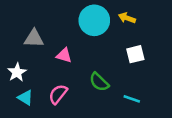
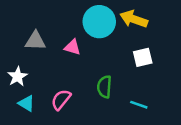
yellow arrow: (127, 18) -> (134, 19), size x1.5
pink triangle: (64, 55) -> (72, 47), moved
green semicircle: (99, 82) -> (104, 87), turned 50

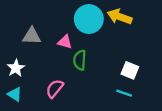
white square: (143, 57) -> (130, 70), moved, turned 36
green semicircle: (104, 87) -> (80, 60), moved
cyan triangle: (26, 103) -> (15, 94), moved

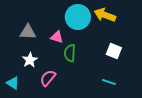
white star: (16, 68) -> (30, 60), moved
white square: (130, 70) -> (114, 51), moved

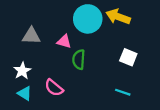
white star: (30, 60) -> (22, 71), moved
pink semicircle: (48, 78) -> (54, 88), turned -90
cyan triangle: (13, 83) -> (25, 93), moved

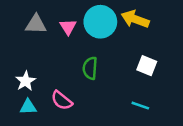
gray triangle: (31, 36) -> (36, 24), moved
pink triangle: (64, 41) -> (68, 27), moved, turned 42
cyan triangle: (25, 93) -> (28, 107), turned -35

